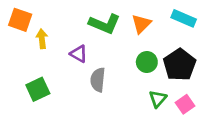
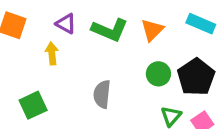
yellow arrow: (42, 39) -> (52, 53), moved
purple triangle: (79, 54) -> (66, 24), moved

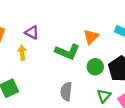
green L-shape: (110, 30) -> (67, 52), moved
gray semicircle: (102, 94) -> (66, 91), moved

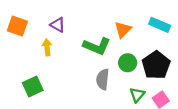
gray semicircle: (66, 91) -> (103, 79), moved

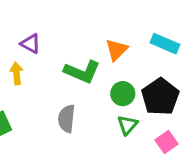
gray semicircle: (103, 79) -> (67, 119), moved
green triangle: (137, 95) -> (127, 125), moved

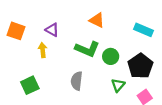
orange triangle: (117, 50) -> (97, 20), moved, turned -49
green circle: (123, 94) -> (111, 56), moved

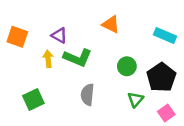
green L-shape: (87, 49) -> (78, 58), moved

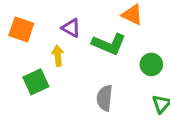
green L-shape: (78, 58) -> (109, 44), moved
green square: (33, 99) -> (36, 82), moved

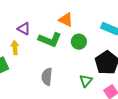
green circle: (151, 64) -> (79, 42), moved

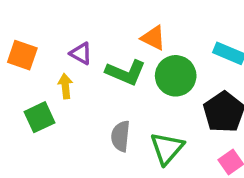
green circle: (79, 42) -> (176, 76), size x1.5
green triangle: (86, 81) -> (167, 148), moved, size x1.5

